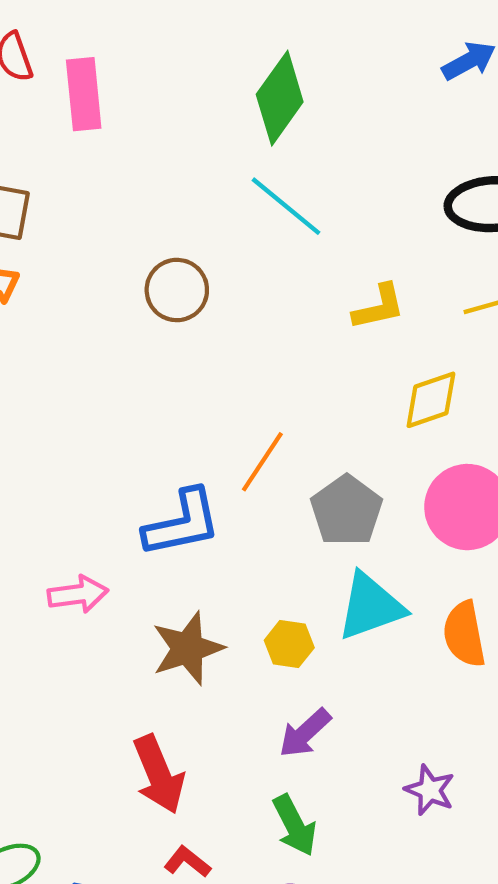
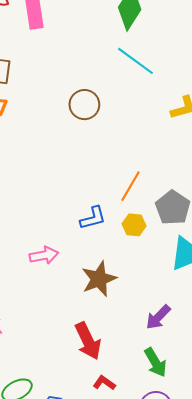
blue L-shape: (182, 523) -> (93, 218), size x0.7
yellow hexagon: (289, 644) -> (134, 225), moved

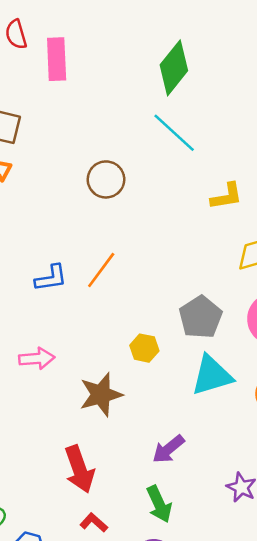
orange line: (130, 186) -> (101, 270), moved
blue L-shape: (93, 218) -> (51, 278), moved
yellow hexagon: (134, 225) -> (144, 348), moved

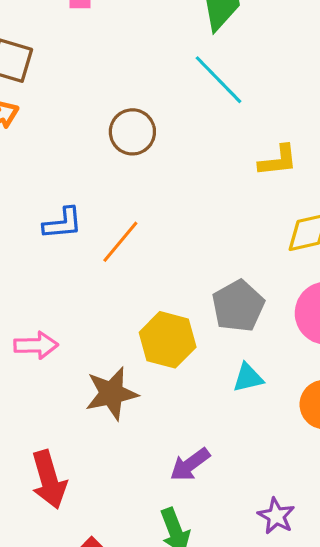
blue L-shape: (51, 278) -> (63, 223), moved
yellow hexagon: (144, 348) -> (168, 340), size x1.6
cyan triangle: (212, 375) -> (248, 378), size x0.6
red arrow: (79, 469) -> (49, 480), moved

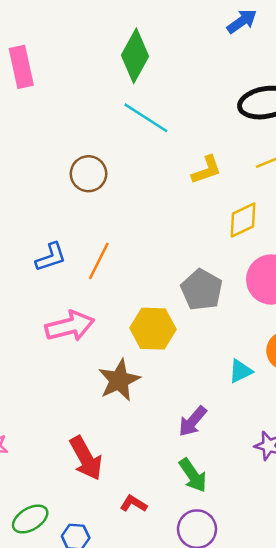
pink arrow: (36, 345) -> (70, 326), moved, size x1.4
cyan triangle: (248, 378) -> (240, 371), moved

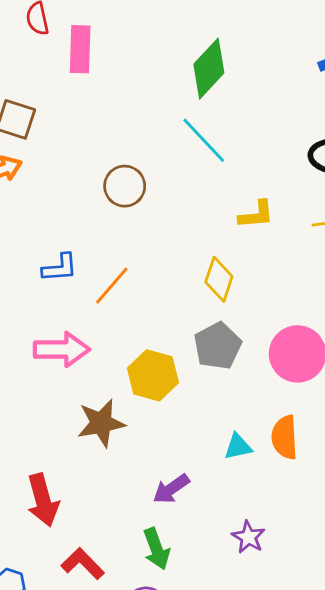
yellow diamond: (243, 220) -> (219, 279), moved, turned -60
red L-shape: (133, 504) -> (83, 564), size x1.4

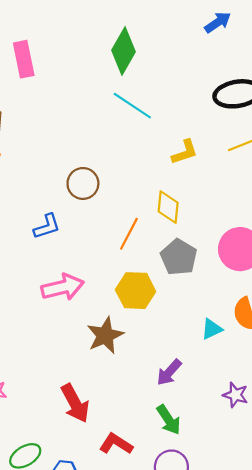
brown circle: (125, 186) -> (83, 183), moved
orange line: (112, 286) -> (129, 234), moved

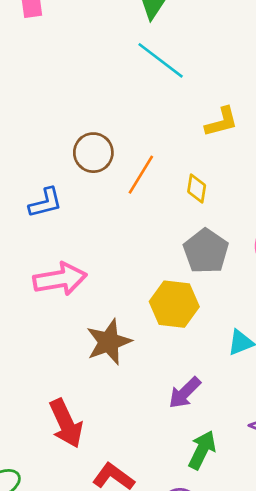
yellow diamond: (168, 207) -> (197, 189), size x0.7
orange line: (129, 234) -> (141, 175), moved
yellow hexagon: (136, 291) -> (174, 304), moved
green arrow: (169, 420) -> (202, 450), moved, turned -124

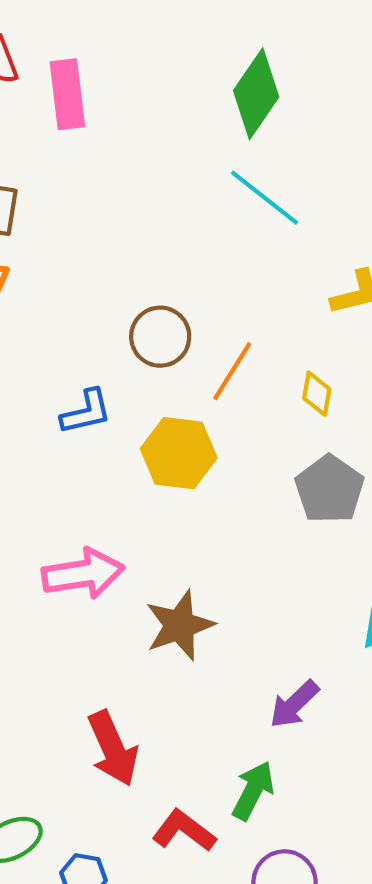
pink arrow: (60, 279) -> (83, 574), moved
yellow hexagon: (174, 304) -> (179, 453), moved
green arrow: (202, 450) -> (253, 791), moved

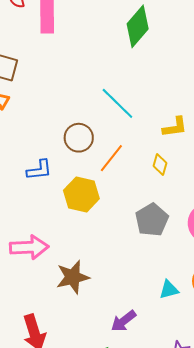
cyan line: (265, 198) -> (117, 103), moved
yellow diamond: (317, 394) -> (160, 164), moved

